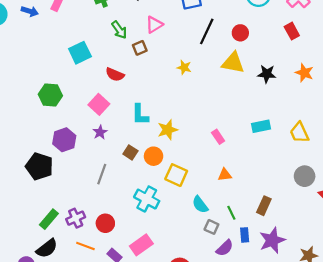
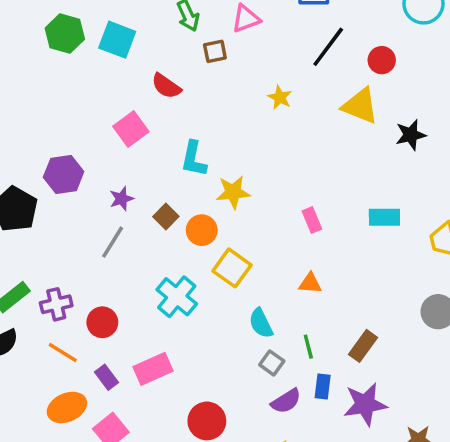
cyan square: (80, 53) -> (117, 40), turned 35
black star: (267, 74) -> (411, 135), turned -30
green hexagon: (50, 95) -> (65, 34), moved
purple star: (100, 132) -> (121, 199), moved

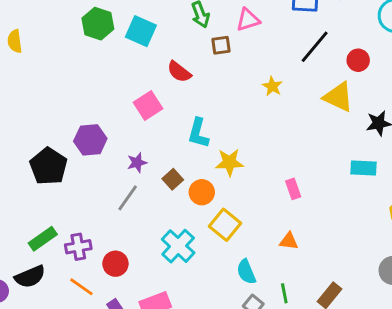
cyan rectangle: (384, 217) -> (364, 168), moved

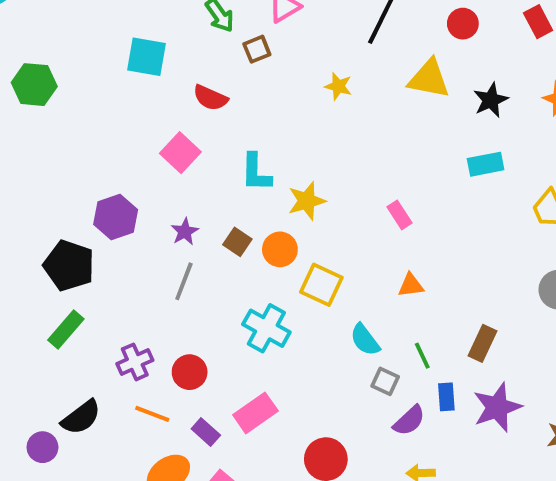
green hexagon: (98, 24) -> (34, 85), moved
red circle: (358, 60) -> (463, 24), moved
green rectangle: (43, 239) -> (66, 330), moved

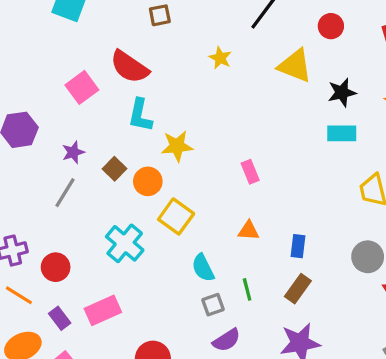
red semicircle: (210, 98) -> (129, 67), moved, size x1.4
cyan rectangle: (486, 164) -> (342, 133), moved
gray square: (385, 381) -> (213, 305), turned 35
blue rectangle: (446, 397) -> (298, 246), moved

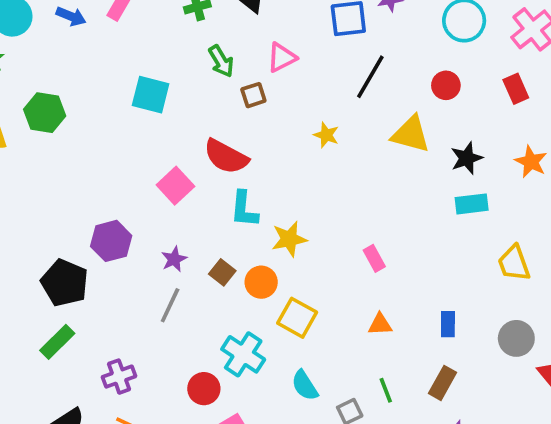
blue rectangle: (298, 246) -> (448, 324), moved
red circle: (56, 267) -> (204, 389), moved
cyan semicircle: (203, 268) -> (305, 385), moved

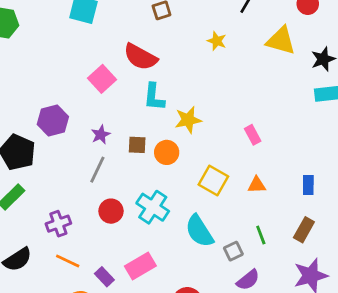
brown square: (222, 272) -> (137, 145), turned -36
yellow square: (297, 318) -> (213, 180), moved
cyan semicircle: (305, 385) -> (199, 231), size x1.4
red circle: (204, 389) -> (111, 211), moved

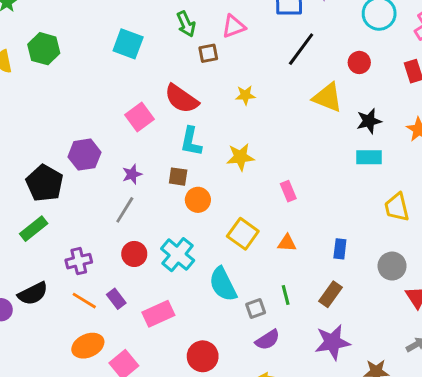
yellow star: (217, 41) -> (245, 95), moved, turned -30
yellow star: (188, 120) -> (240, 157), moved
brown square: (137, 145) -> (178, 177), moved
purple rectangle: (104, 277) -> (116, 299), moved

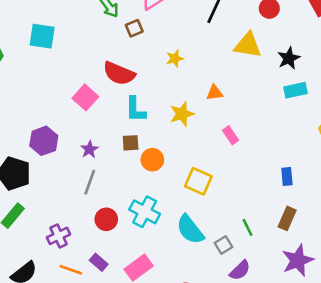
cyan square: (128, 44) -> (42, 36), moved
orange triangle: (287, 243) -> (215, 93), moved

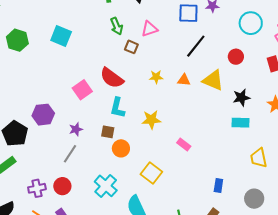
brown square: (134, 28) -> (131, 47), turned 32
orange triangle: (215, 93) -> (184, 80), moved
pink rectangle: (230, 135) -> (184, 144), turned -32
red circle: (106, 219) -> (62, 186), moved

